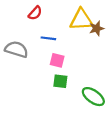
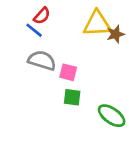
blue line: (48, 38) -> (34, 30), moved, turned 32
gray semicircle: (16, 49) -> (42, 60), moved

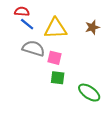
red semicircle: (42, 16) -> (22, 12), moved, turned -128
yellow triangle: (97, 24) -> (56, 28), moved

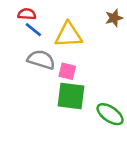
brown star: (92, 27) -> (114, 18), moved
green square: (58, 78) -> (71, 96), size x1.6

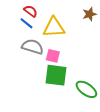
red semicircle: (27, 14) -> (31, 11), moved, turned 32

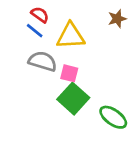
green square: (56, 75) -> (73, 99), turned 35

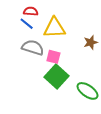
red semicircle: (40, 15) -> (31, 11), turned -32
brown star: (117, 19) -> (91, 42), moved

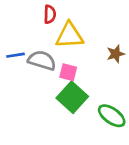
red semicircle: (31, 11) -> (50, 14), moved, turned 88
blue line: (27, 24) -> (16, 55), moved, turned -48

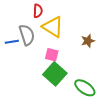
yellow triangle: (70, 35) -> (53, 27), turned 35
gray semicircle: (42, 60) -> (27, 35), moved, turned 55

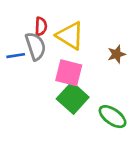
red semicircle: (38, 11) -> (41, 26), moved
pink square: (52, 55) -> (69, 73), size x1.5

